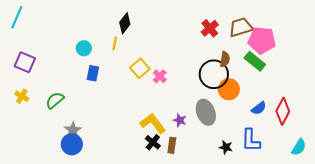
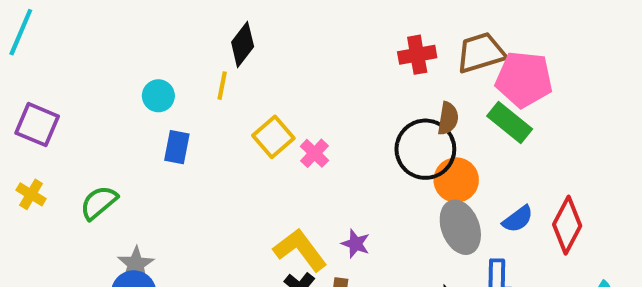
red cross: (210, 28) -> (417, 55), turned 30
gray ellipse: (206, 112) -> (460, 227), moved

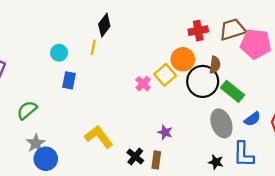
green rectangle: (510, 122) -> (232, 91), moved
yellow square: (273, 137) -> (165, 75), moved
orange circle: (456, 180) -> (183, 59), moved
yellow L-shape: (300, 250) -> (99, 137), moved
gray star: (136, 264) -> (36, 143), moved

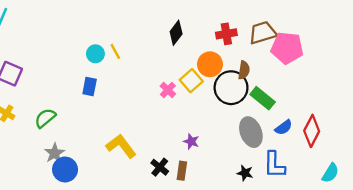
black diamond: (104, 25) -> (176, 33), moved
yellow line: (93, 47) -> (115, 51), turned -40
cyan circle: (59, 53) -> (95, 54), moved

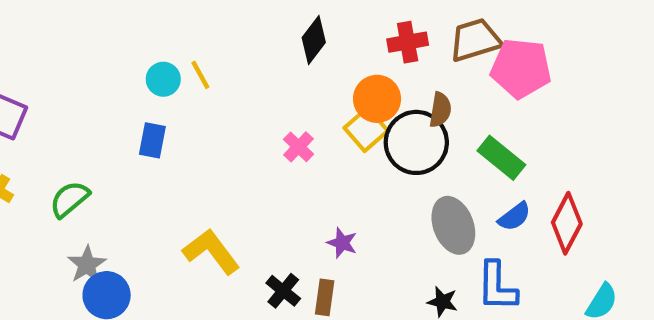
yellow square: (191, 81) -> (366, 129), moved
green rectangle: (263, 98) -> (501, 158), moved

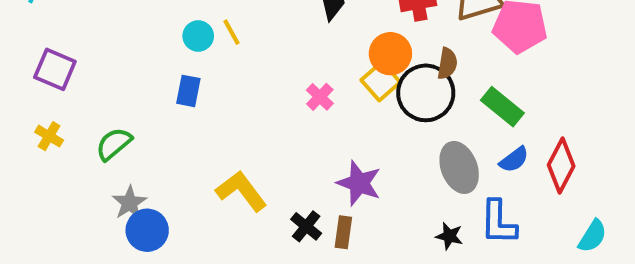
purple star: (342, 243) -> (359, 183), size x1.6

